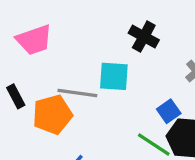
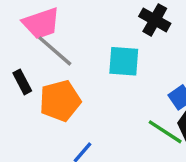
gray line: (77, 93) -> (55, 51), moved, turned 33

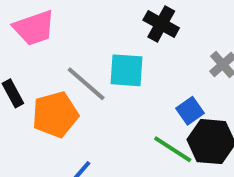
gray line: (55, 51) -> (86, 84), moved

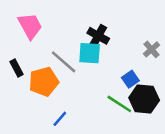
black cross: (161, 24) -> (98, 36), moved
pink trapezoid: (34, 28) -> (30, 26), turned -100

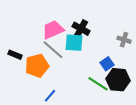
pink trapezoid: (30, 26) -> (53, 30), moved, turned -85
gray cross: (151, 49) -> (124, 40), turned -32
black rectangle: (16, 68) -> (15, 55), turned -40

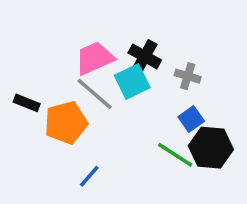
gray cross: (124, 40) -> (188, 76), moved
cyan square: (74, 43) -> (132, 81), turned -30

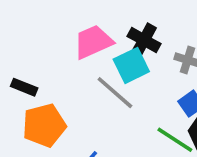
gray line: (95, 94) -> (115, 93), moved
orange pentagon: (66, 123) -> (44, 125), moved

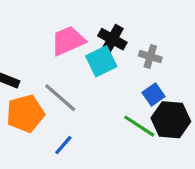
gray line: (115, 93) -> (60, 98), moved

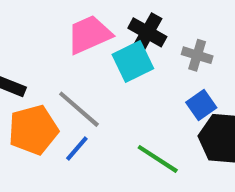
green line: (139, 126) -> (158, 159), moved
blue line: (63, 145) -> (77, 149), moved

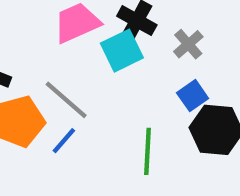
gray cross: (197, 55) -> (188, 44), turned 32
green line: (158, 159) -> (148, 151), turned 60

